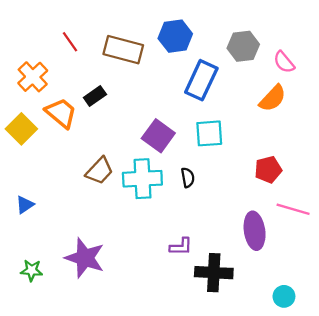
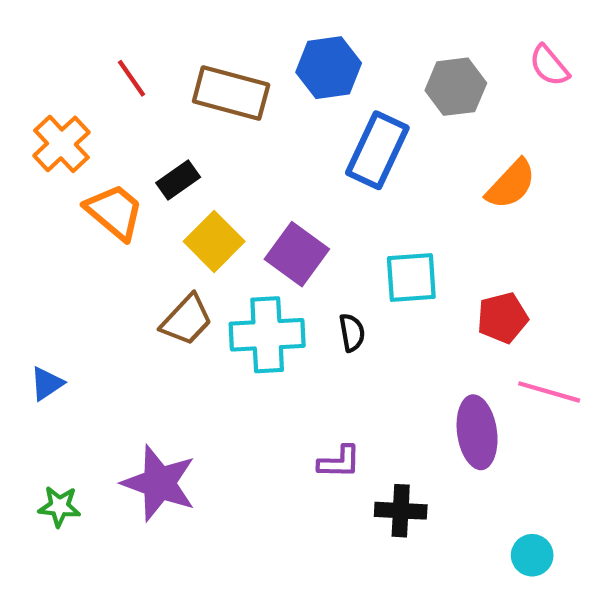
pink semicircle: (284, 62) -> (549, 65), moved
yellow square: (21, 129) -> (214, 241), moved
cyan square: (209, 133) -> (411, 277), moved
black cross: (214, 273) -> (401, 511), size x0.7

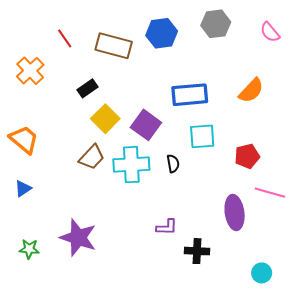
gray hexagon: (456, 87) -> (216, 24), moved
blue rectangle: (377, 150) -> (190, 95), moved, turned 60
orange trapezoid: (114, 212) -> (24, 140), moved

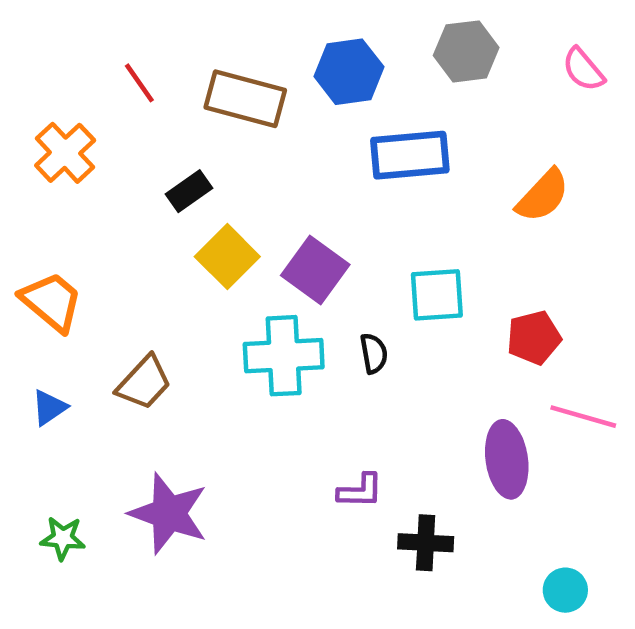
blue rectangle: (190, 95) -> (410, 155), moved
brown trapezoid: (92, 157) -> (144, 383), moved

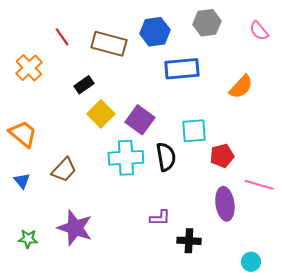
red pentagon: (534, 338) -> (222, 156), moved
black semicircle: (374, 353) -> (166, 157), size x1.6
blue triangle: (49, 408) -> (22, 181), turned -36

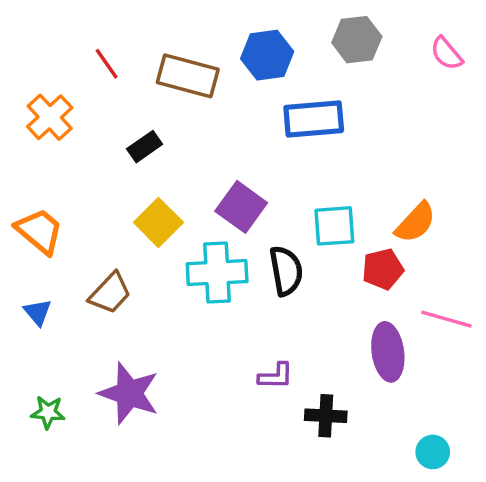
orange semicircle: (241, 87) -> (415, 222), moved
yellow square: (101, 114) -> (158, 222), moved

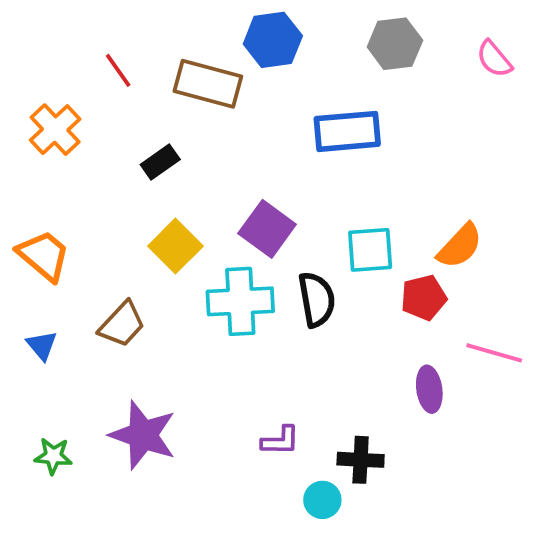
blue hexagon: (267, 55) -> (273, 40), moved
purple ellipse: (388, 352) -> (429, 389), size x0.7
purple L-shape: (276, 376) -> (280, 441), moved
cyan circle: (433, 452) -> (322, 500), moved

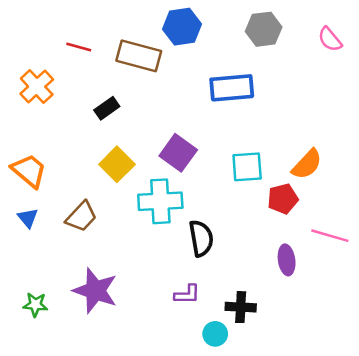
red line: (118, 70) -> (79, 47), turned -40
black semicircle: (317, 299) -> (201, 238), moved
blue triangle: (42, 345) -> (28, 218), moved

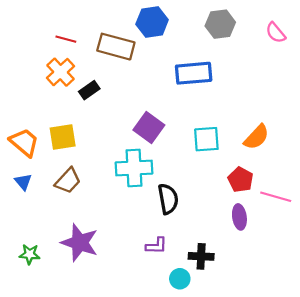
orange cross: (37, 87) -> (60, 72), moved
yellow square: (117, 164) -> (63, 137), moved, turned 36
red pentagon: (283, 199) -> (241, 180), moved, turned -30

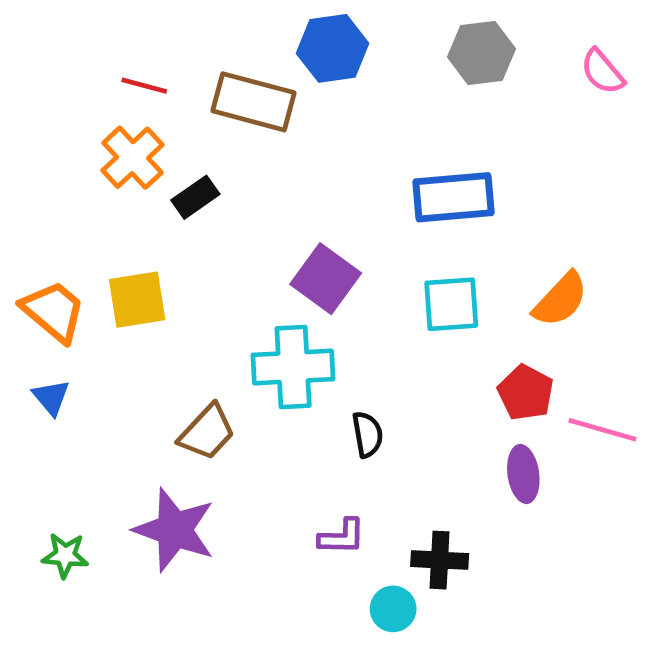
blue rectangle: (194, 73) -> (454, 197), moved
brown trapezoid: (68, 181) -> (207, 432), moved
black semicircle: (168, 199) -> (367, 434), size x0.7

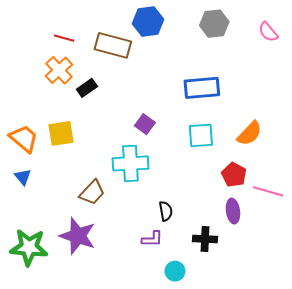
purple square: (326, 279) -> (145, 124), size x0.7
black semicircle: (367, 434) -> (166, 211), moved
green star: (65, 555) -> (29, 247), size x1.8
black cross: (440, 560) -> (205, 239), moved

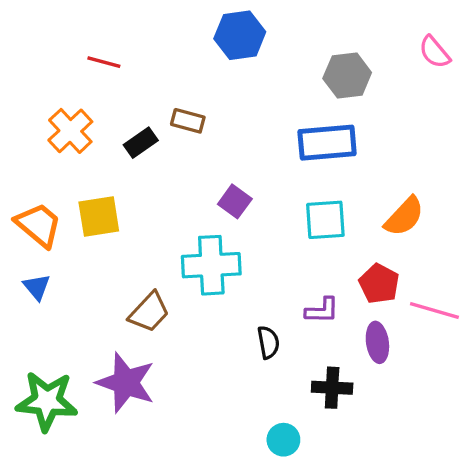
gray hexagon: (214, 24) -> (347, 76), moved
brown rectangle: (113, 45) -> (188, 121), moved, size x0.6
orange cross: (59, 70) -> (70, 131), moved
purple L-shape: (152, 239) -> (322, 310), moved

